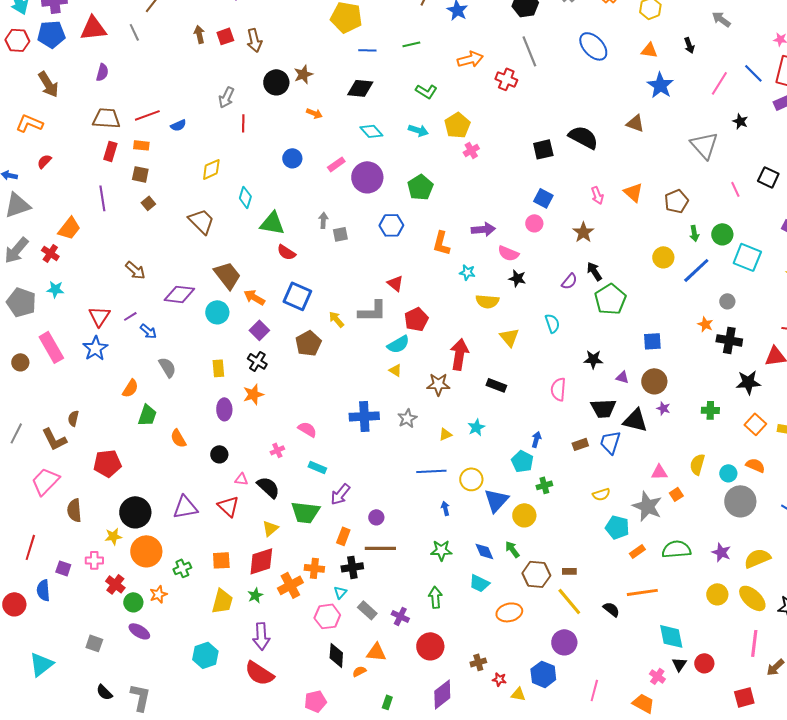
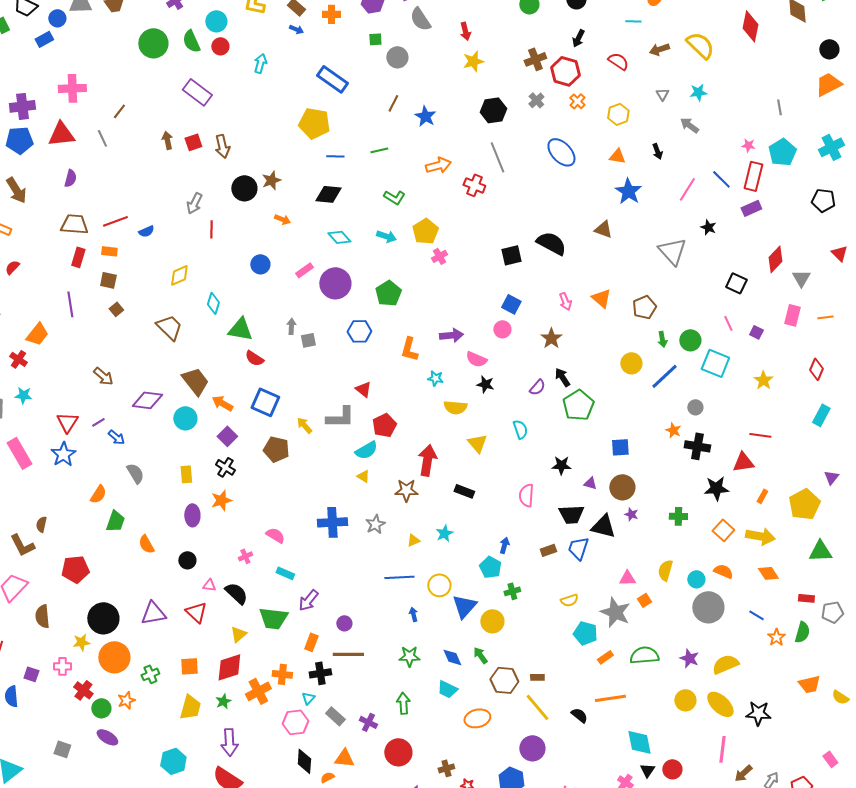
pink line: (735, 189) -> (728, 323), moved
brown pentagon: (308, 343) -> (276, 449), turned -30

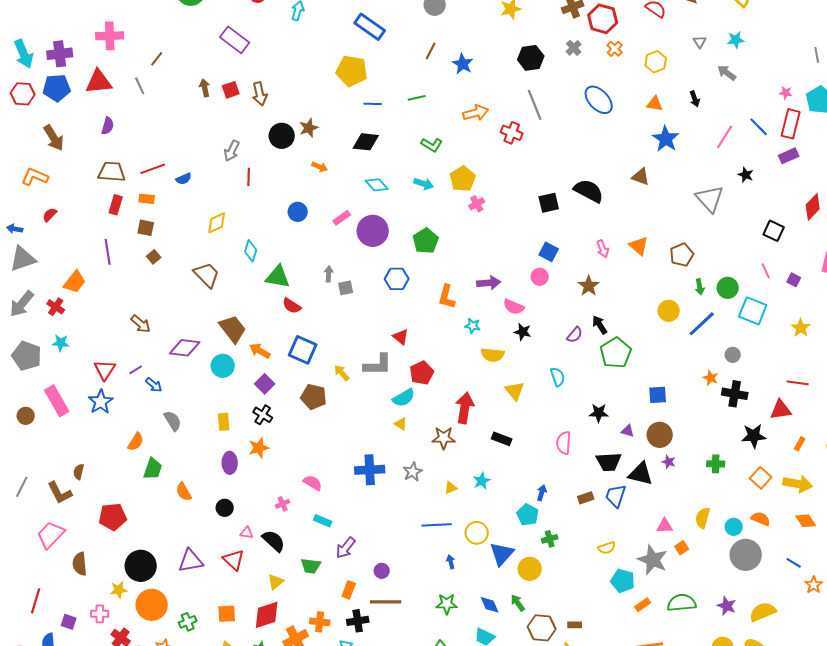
green trapezoid: (273, 618) -> (311, 566), size x0.7

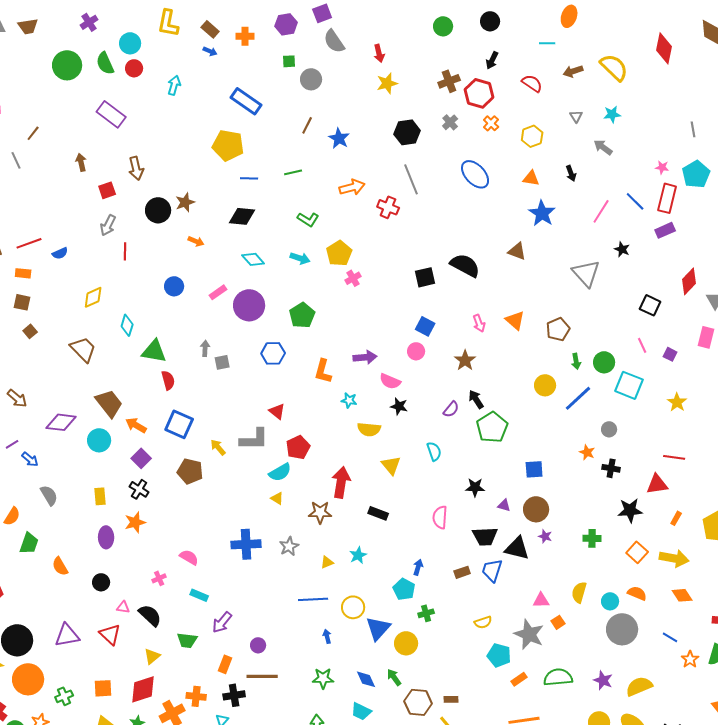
red square: (231, 90) -> (107, 190), moved
red semicircle: (292, 306) -> (168, 380), turned -138
black cross: (735, 394) -> (611, 468), size x0.7

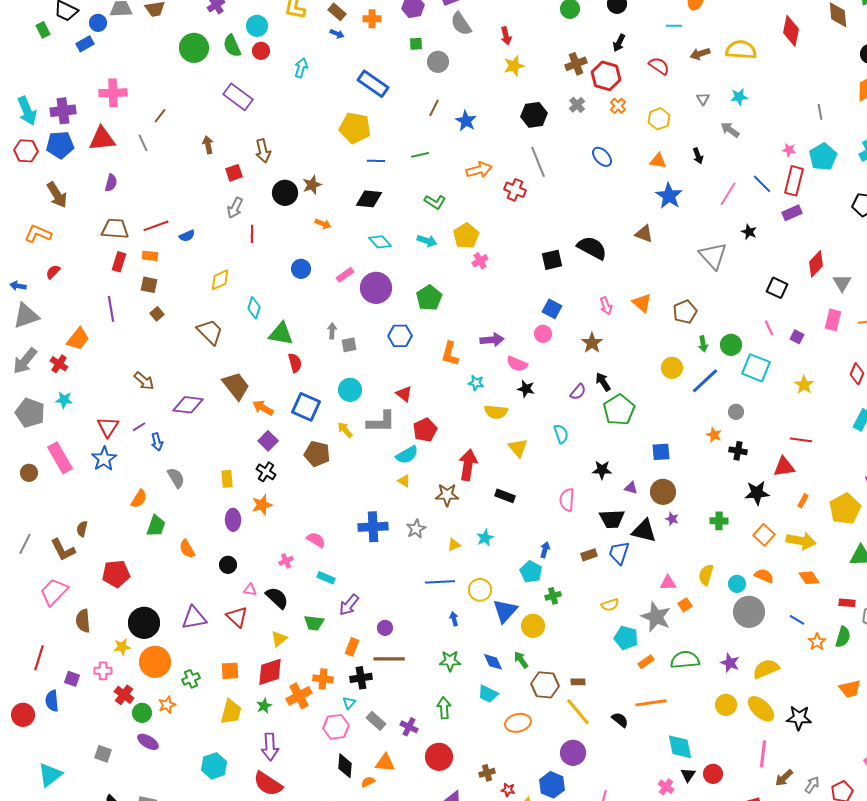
yellow semicircle: (614, 67) -> (741, 50), turned -40
blue ellipse: (475, 174) -> (602, 157), size x0.7
cyan circle: (99, 440) -> (350, 390), moved
blue arrow: (30, 459) -> (157, 442), turned 36

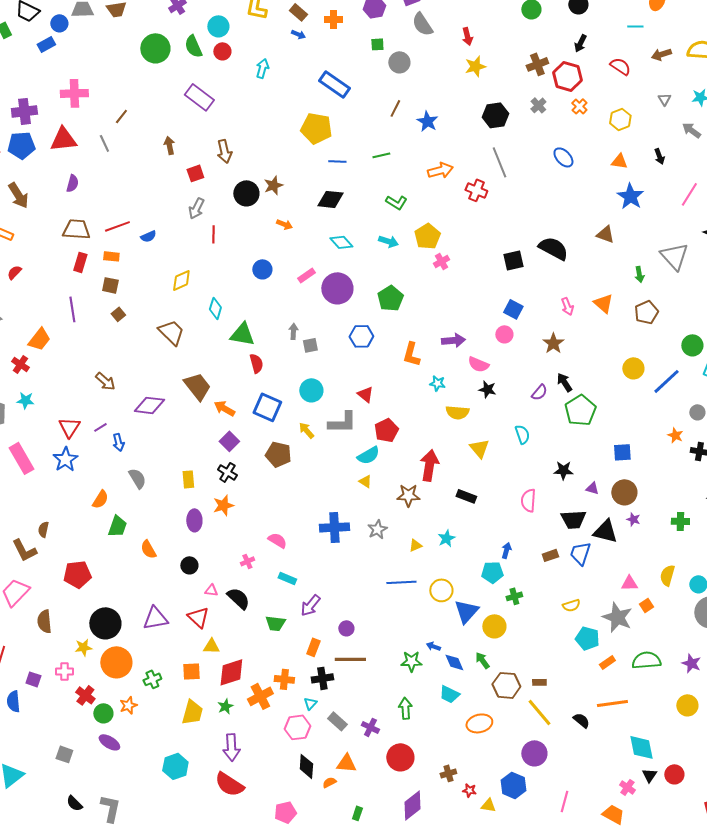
green arrow: (703, 344) -> (639, 274), moved
cyan pentagon: (531, 572) -> (492, 572), turned -30
blue arrow: (454, 619) -> (433, 646), moved, turned -56
yellow triangle: (279, 639) -> (211, 646), moved, turned 42

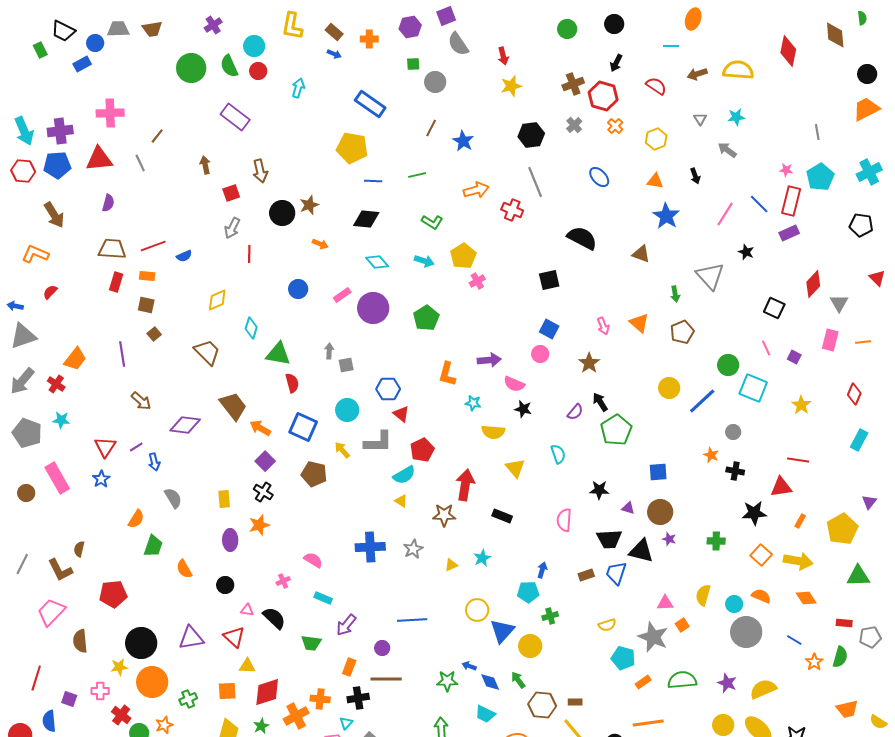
black semicircle: (553, 248) -> (582, 238), moved
purple line: (72, 309) -> (122, 354), moved
blue hexagon: (361, 336) -> (388, 389), moved
blue star: (65, 459) -> (101, 479), size x0.7
blue line: (401, 582) -> (412, 620), moved

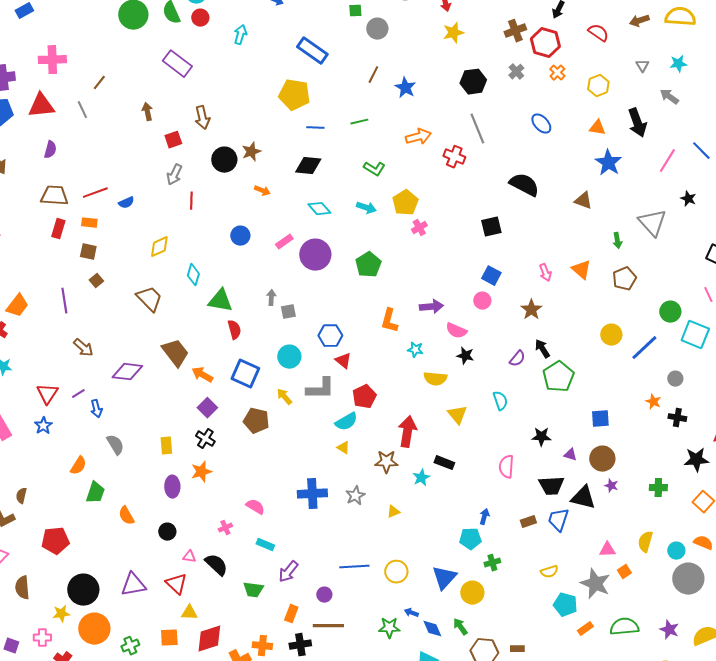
black arrow: (695, 176) -> (637, 123), size x1.8
cyan star: (482, 558) -> (421, 478), moved
yellow circle: (477, 610) -> (396, 572), moved

